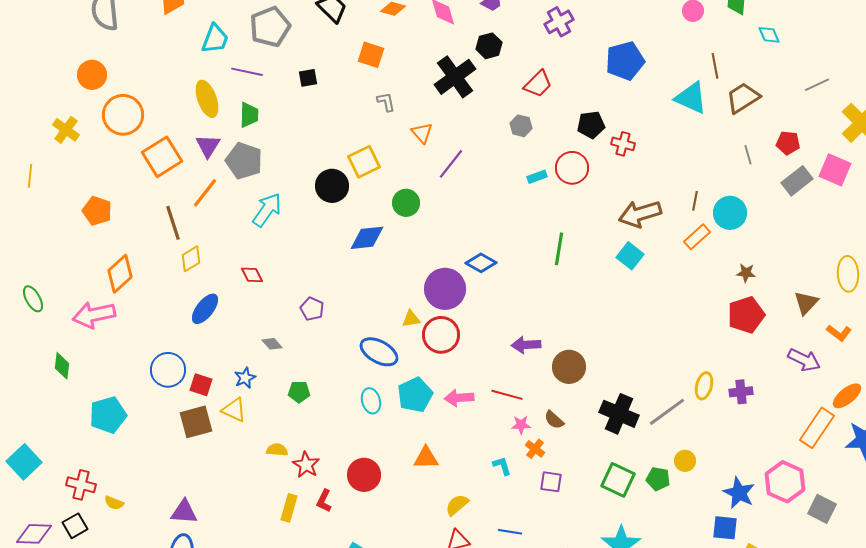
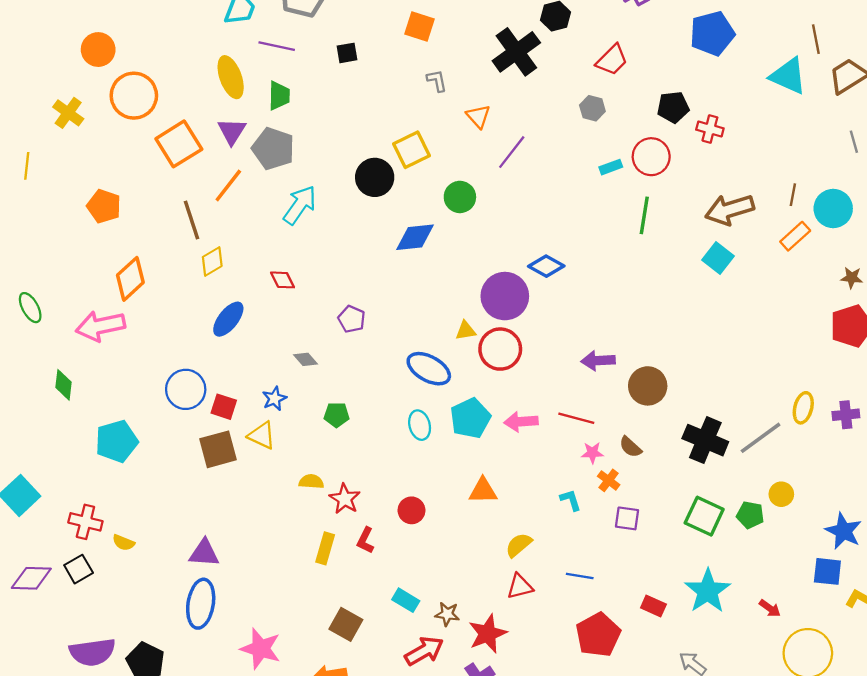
green line: (559, 249) -> (644, 215), moved
red circle: (364, 475) -> (412, 510), size x0.7

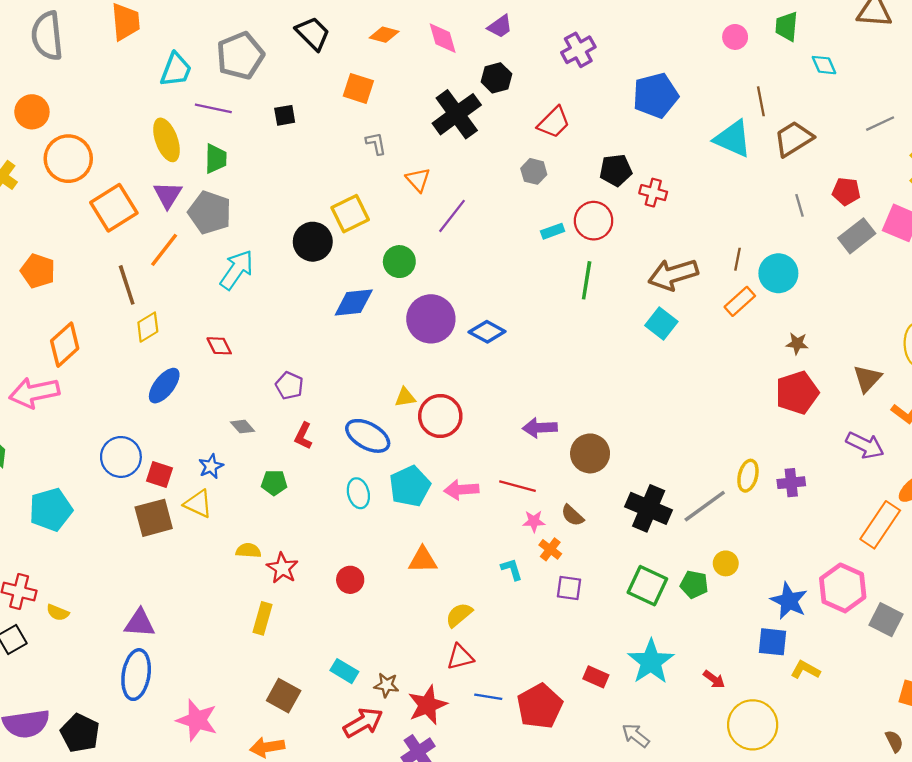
purple circle: (505, 296) -> (431, 319), moved
red L-shape: (365, 540) -> (303, 436), moved
blue line: (580, 576) -> (488, 697), moved

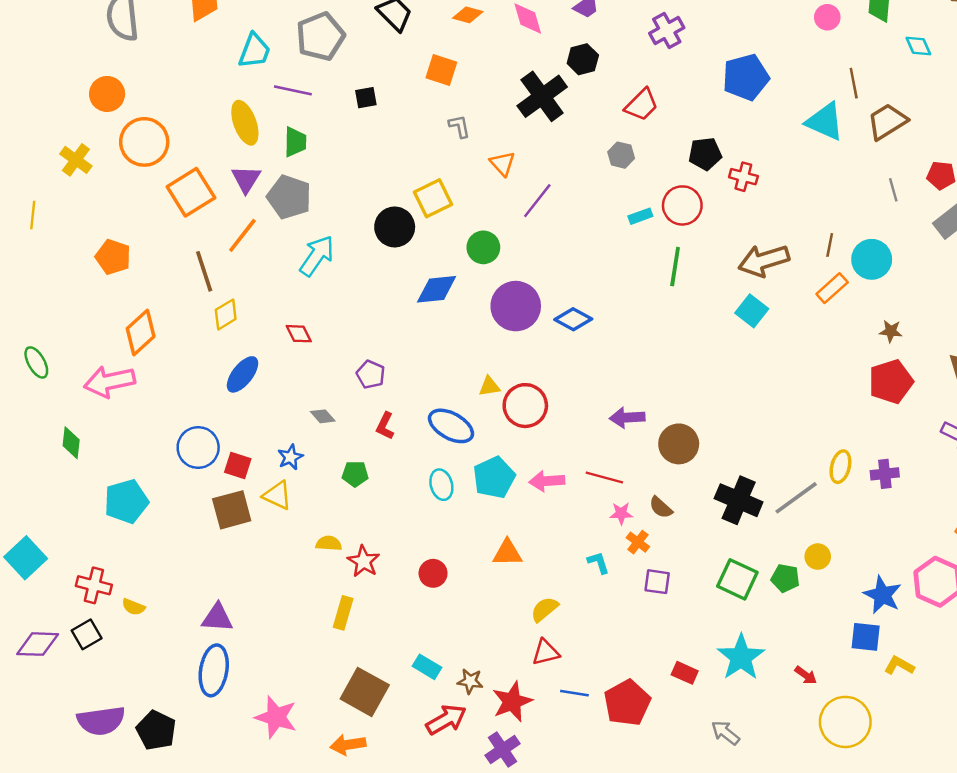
brown square: (284, 696) -> (365, 692), size x1.4

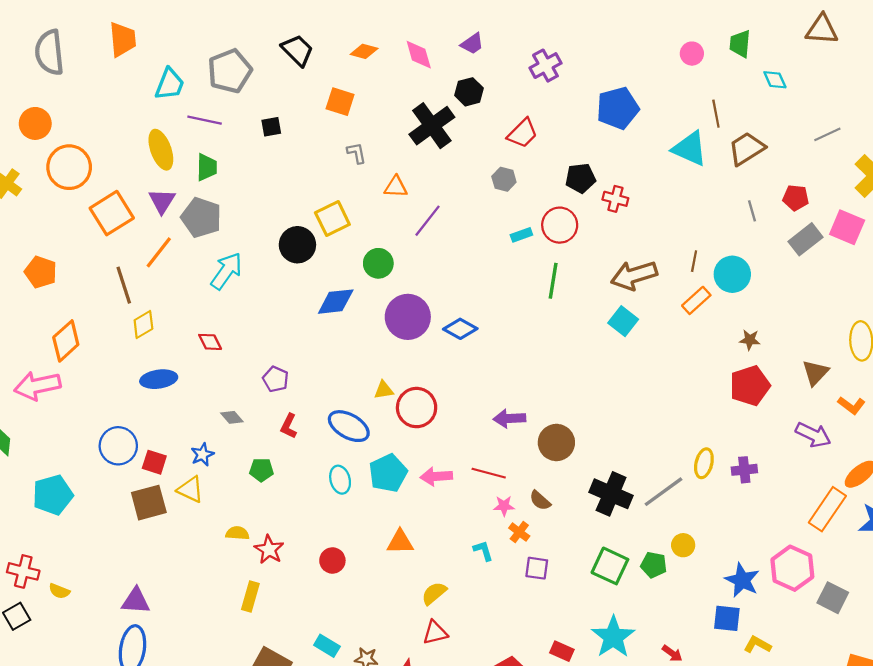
orange triangle: (503, 163) -> (396, 187), turned -45
blue ellipse: (242, 374) -> (159, 379), turned 44

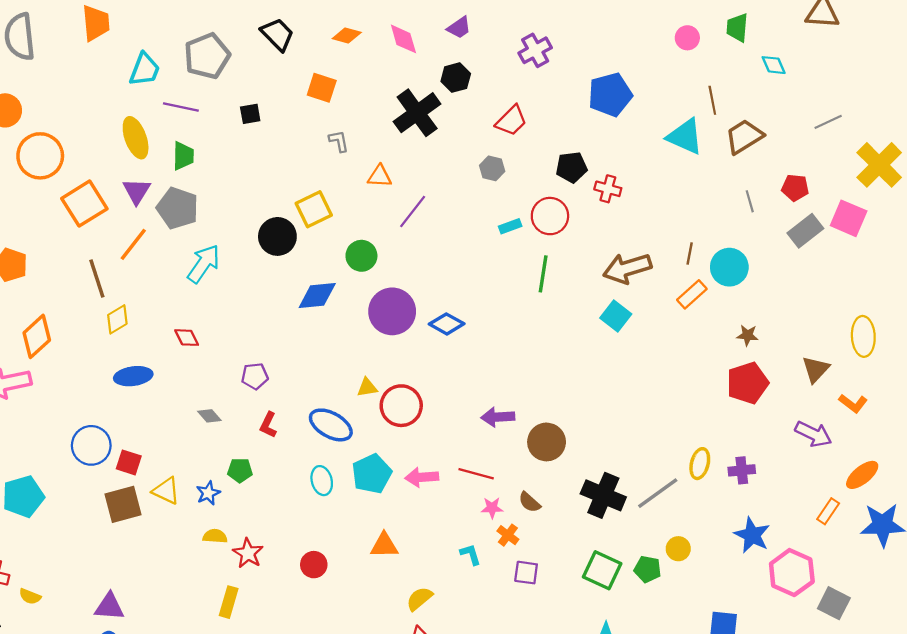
purple pentagon: (276, 379) -> (255, 376), turned -30
blue star: (202, 455) -> (208, 493), moved
orange rectangle: (827, 509) -> (828, 511), size x0.6
blue star: (742, 580) -> (752, 535), moved

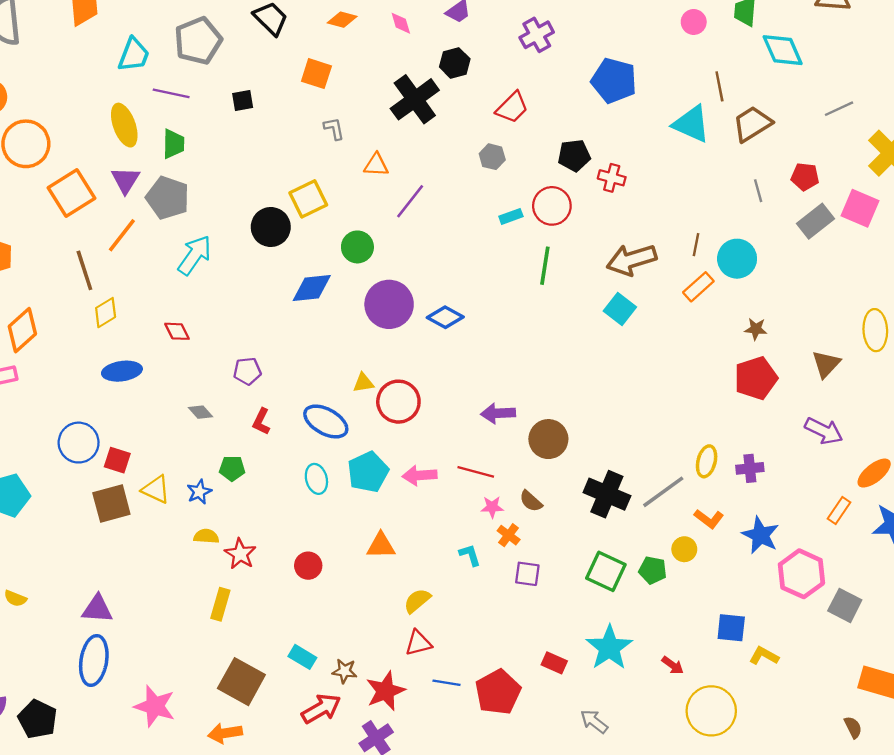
pink diamond: (403, 39) -> (401, 23), size x0.7
cyan diamond: (774, 65) -> (783, 50), size x1.6
blue pentagon: (610, 95) -> (614, 81), turned 30
orange L-shape: (853, 403) -> (709, 519), moved

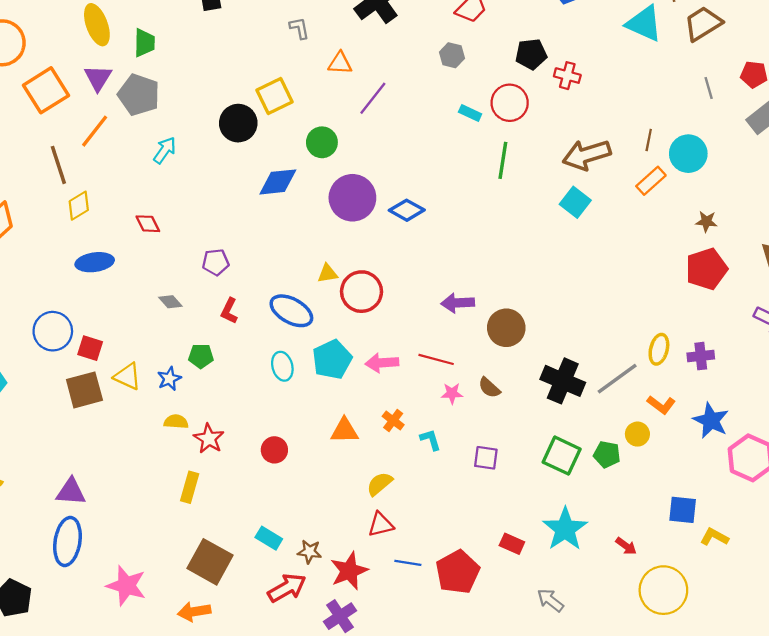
cyan rectangle: (511, 216) -> (470, 113), turned 45
cyan arrow: (195, 255) -> (165, 150), size x0.7
orange cross: (509, 535) -> (393, 420), moved

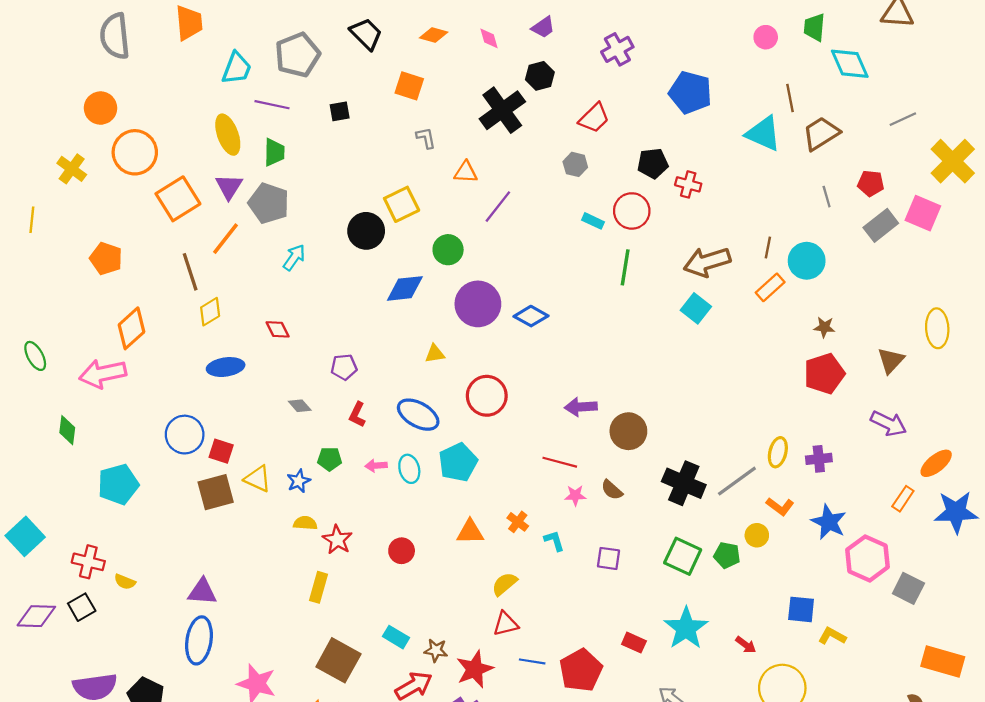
yellow triangle: (328, 273) -> (435, 354), moved
pink arrow: (382, 363) -> (376, 466), moved, size x0.7

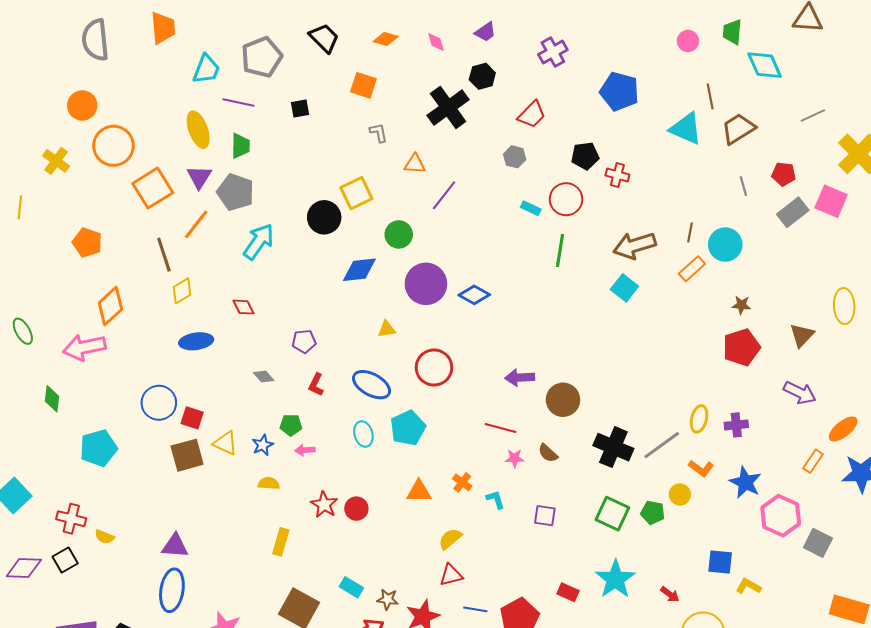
cyan arrow: (294, 257) -> (259, 242), size x1.5
pink arrow: (376, 466) -> (305, 450), moved
red star: (337, 540) -> (324, 505), moved

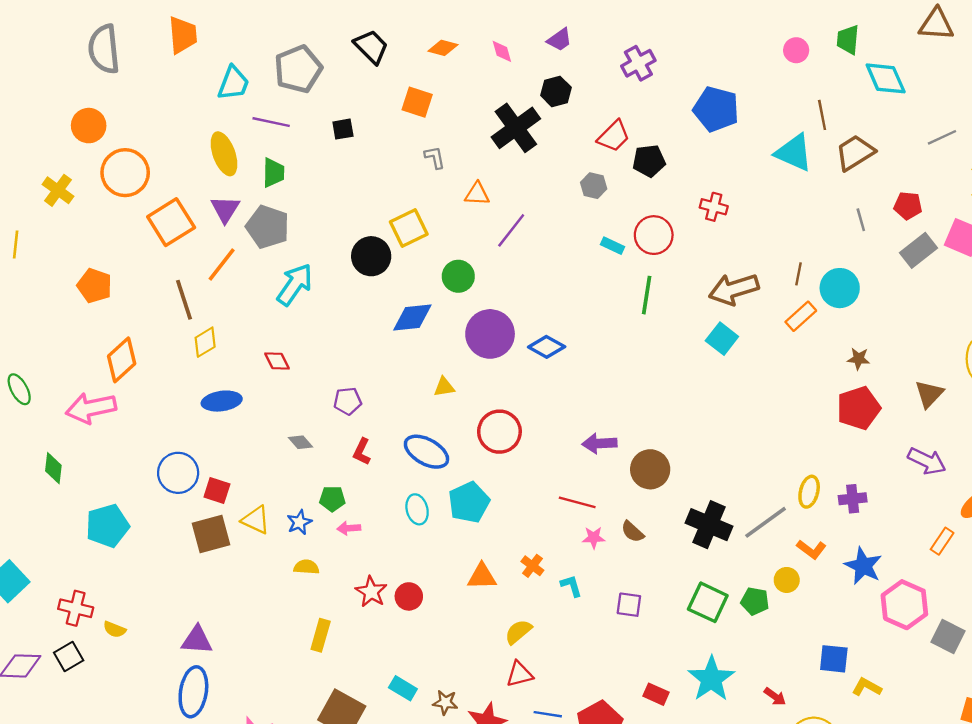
black pentagon: (585, 156) -> (649, 161), moved

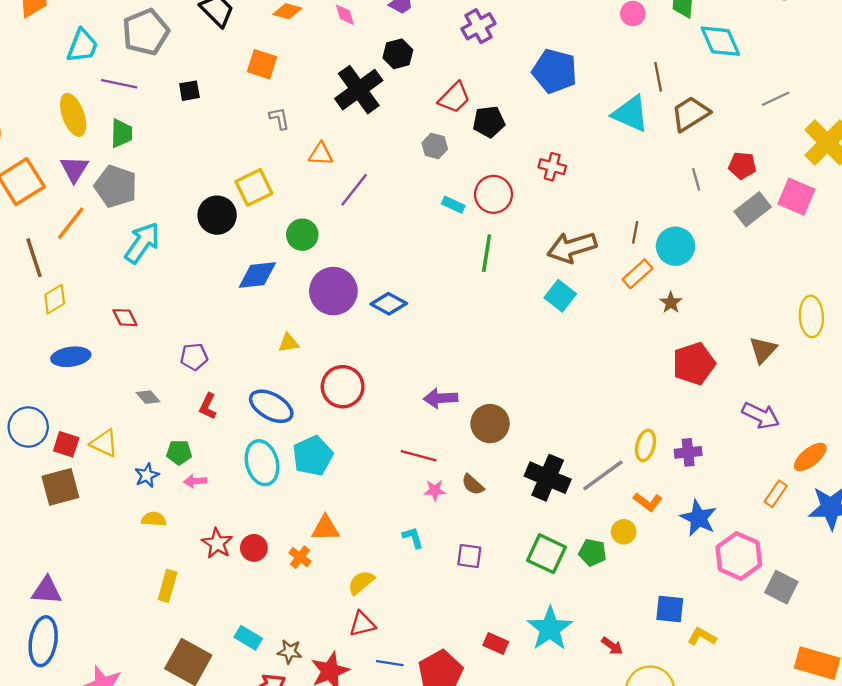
brown star: (859, 359) -> (671, 303), moved, turned 30
cyan ellipse: (417, 509) -> (262, 463), size x1.5
yellow triangle: (256, 520) -> (104, 443), moved
orange cross: (532, 566) -> (300, 557), moved

